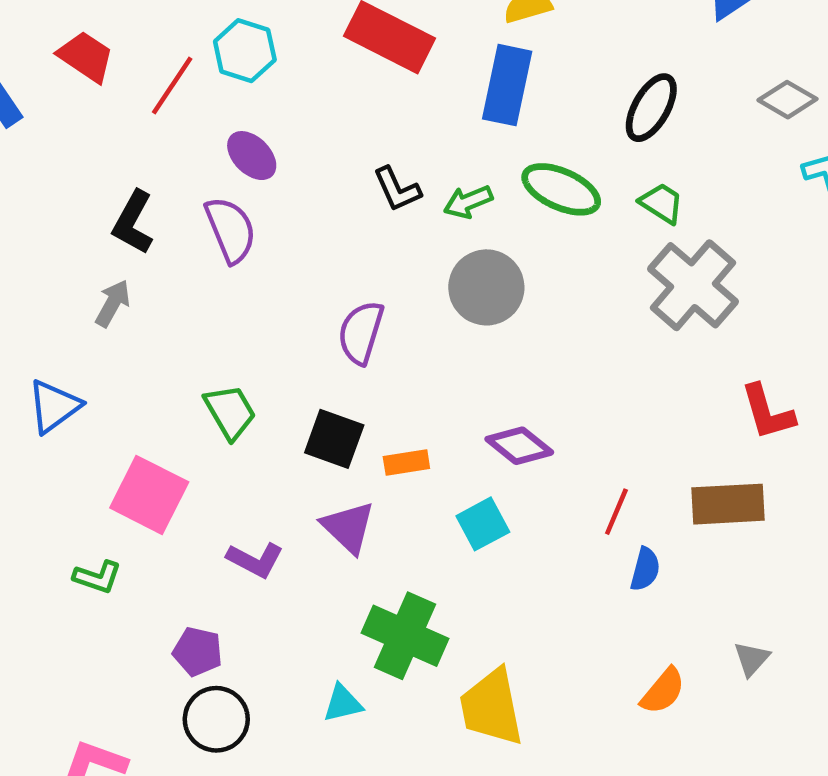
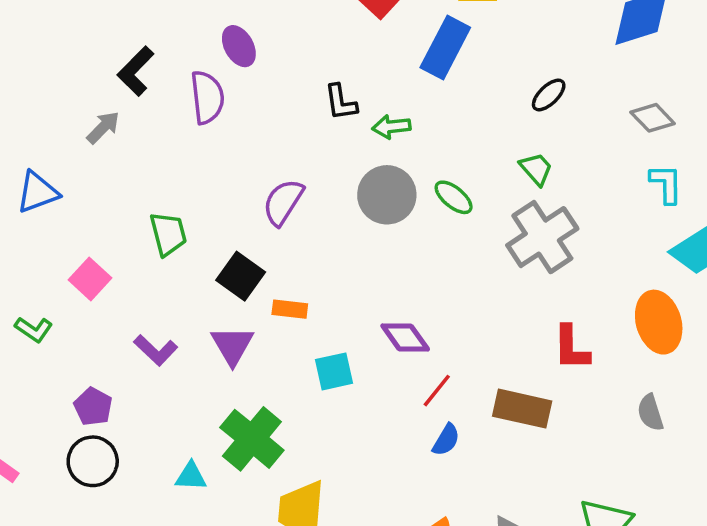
black ellipse: (651, 108) -> (549, 95), size x0.7
green ellipse: (561, 189) -> (454, 197), moved, size x0.7
purple diamond: (519, 446) -> (405, 338), moved
pink square: (149, 495) -> (90, 279), size x0.7

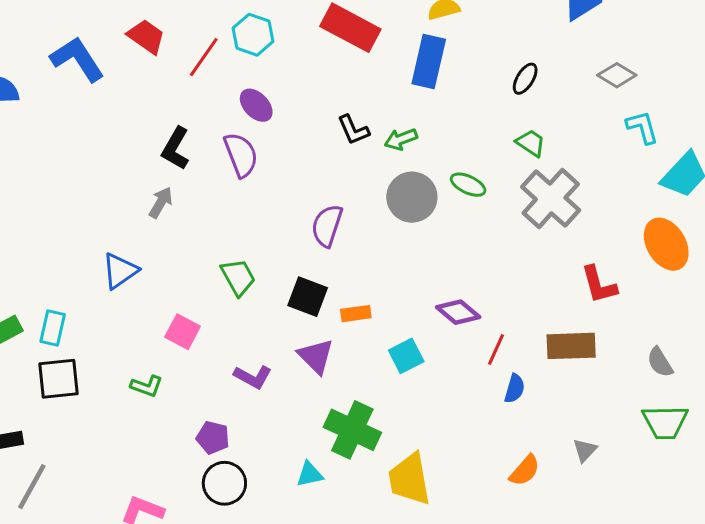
gray semicircle: (650, 413) -> (660, 362), moved

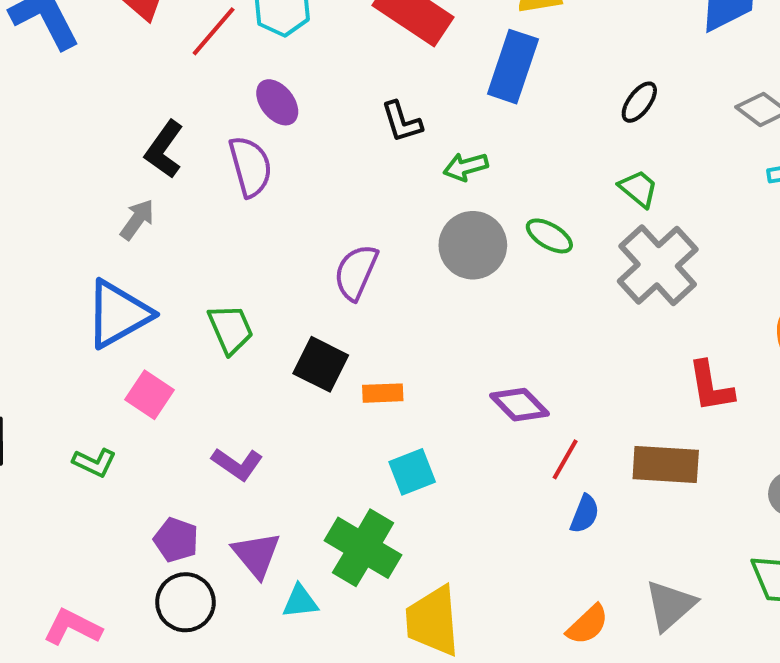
black L-shape: (353, 130) -> (402, 122), moved
blue triangle: (120, 271) -> (118, 314), moved, size x1.4
purple triangle: (316, 356) -> (256, 555), moved
cyan square: (406, 356) -> (412, 472), moved
gray triangle: (585, 450) -> (670, 605), size x1.6

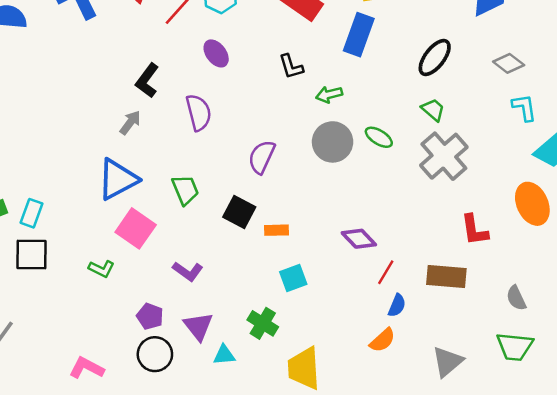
black ellipse: (639, 102) -> (435, 58), size x1.5
purple semicircle: (250, 166) -> (199, 112), moved
pink square: (149, 395) -> (136, 228), size x1.4
green cross: (363, 548) -> (263, 323), size x0.7
orange semicircle: (588, 625) -> (383, 340), moved

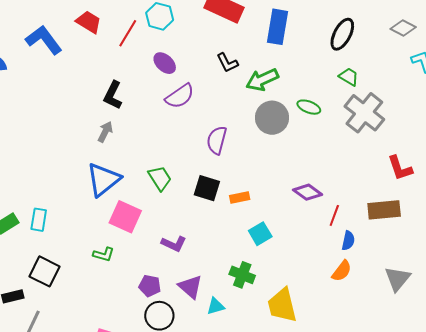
green arrow: (329, 94) -> (262, 80), size x1.5
purple semicircle: (199, 112) -> (180, 96), moved, turned 80
black square: (32, 255) -> (44, 271), moved, turned 36

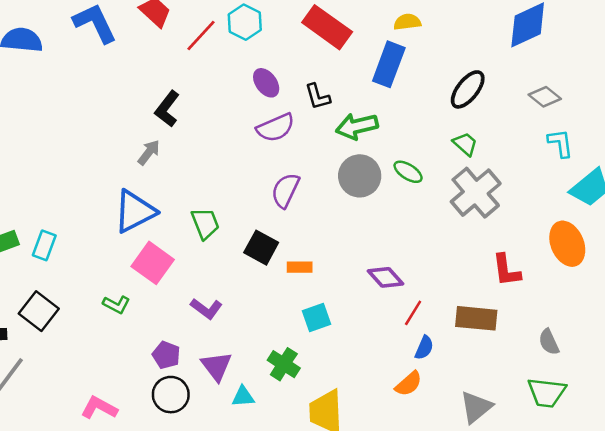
purple ellipse: (165, 63) -> (266, 83), moved
purple semicircle: (180, 96) -> (276, 128), moved

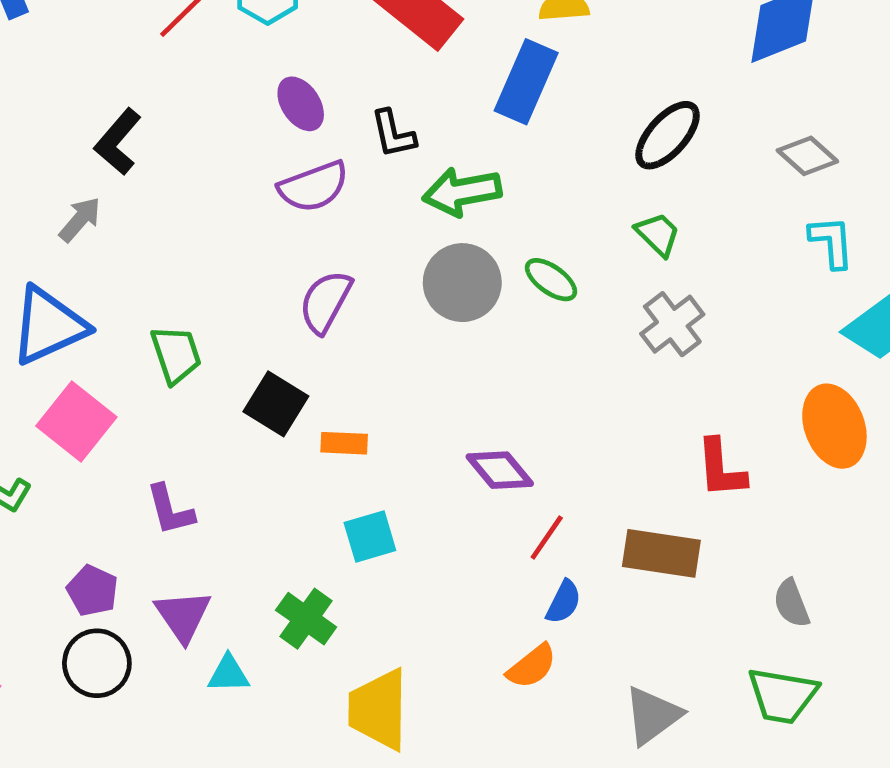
gray cross: (476, 193) -> (672, 324), size x0.7
purple L-shape: (206, 309) -> (170, 510), turned 36

